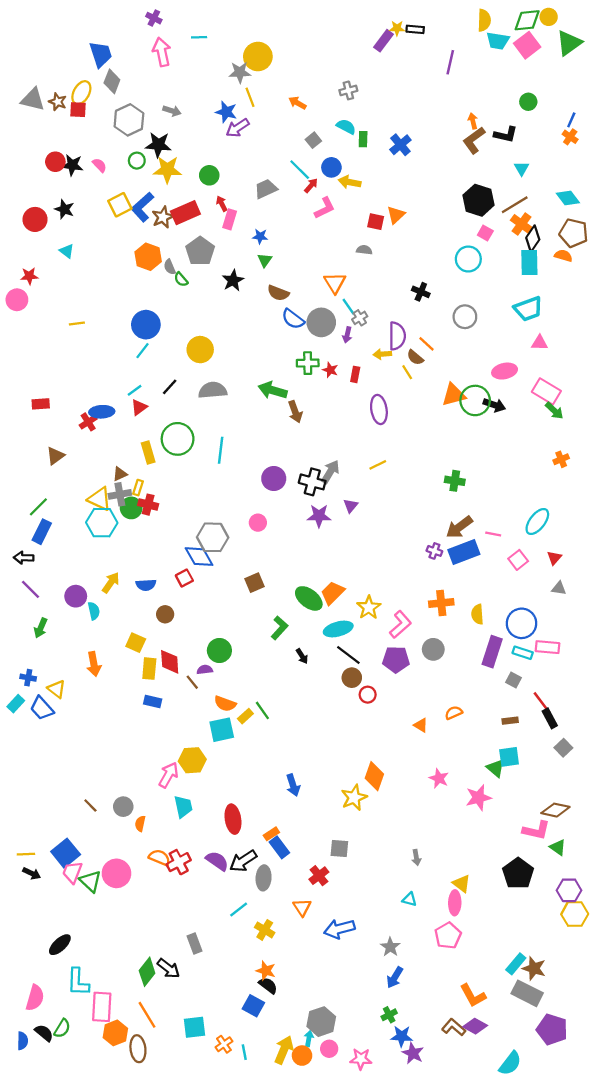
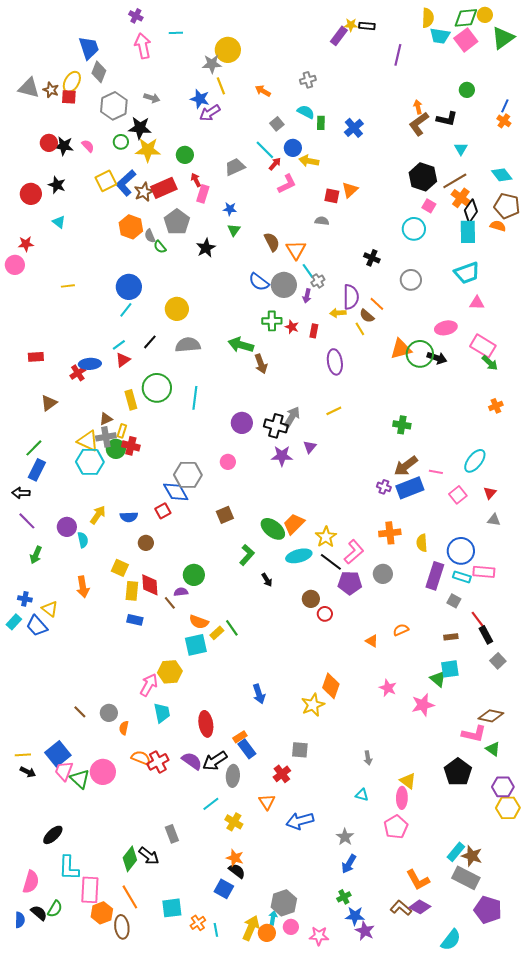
brown semicircle: (278, 293) -> (272, 242), moved, turned -138
black line: (348, 655) -> (331, 562), moved

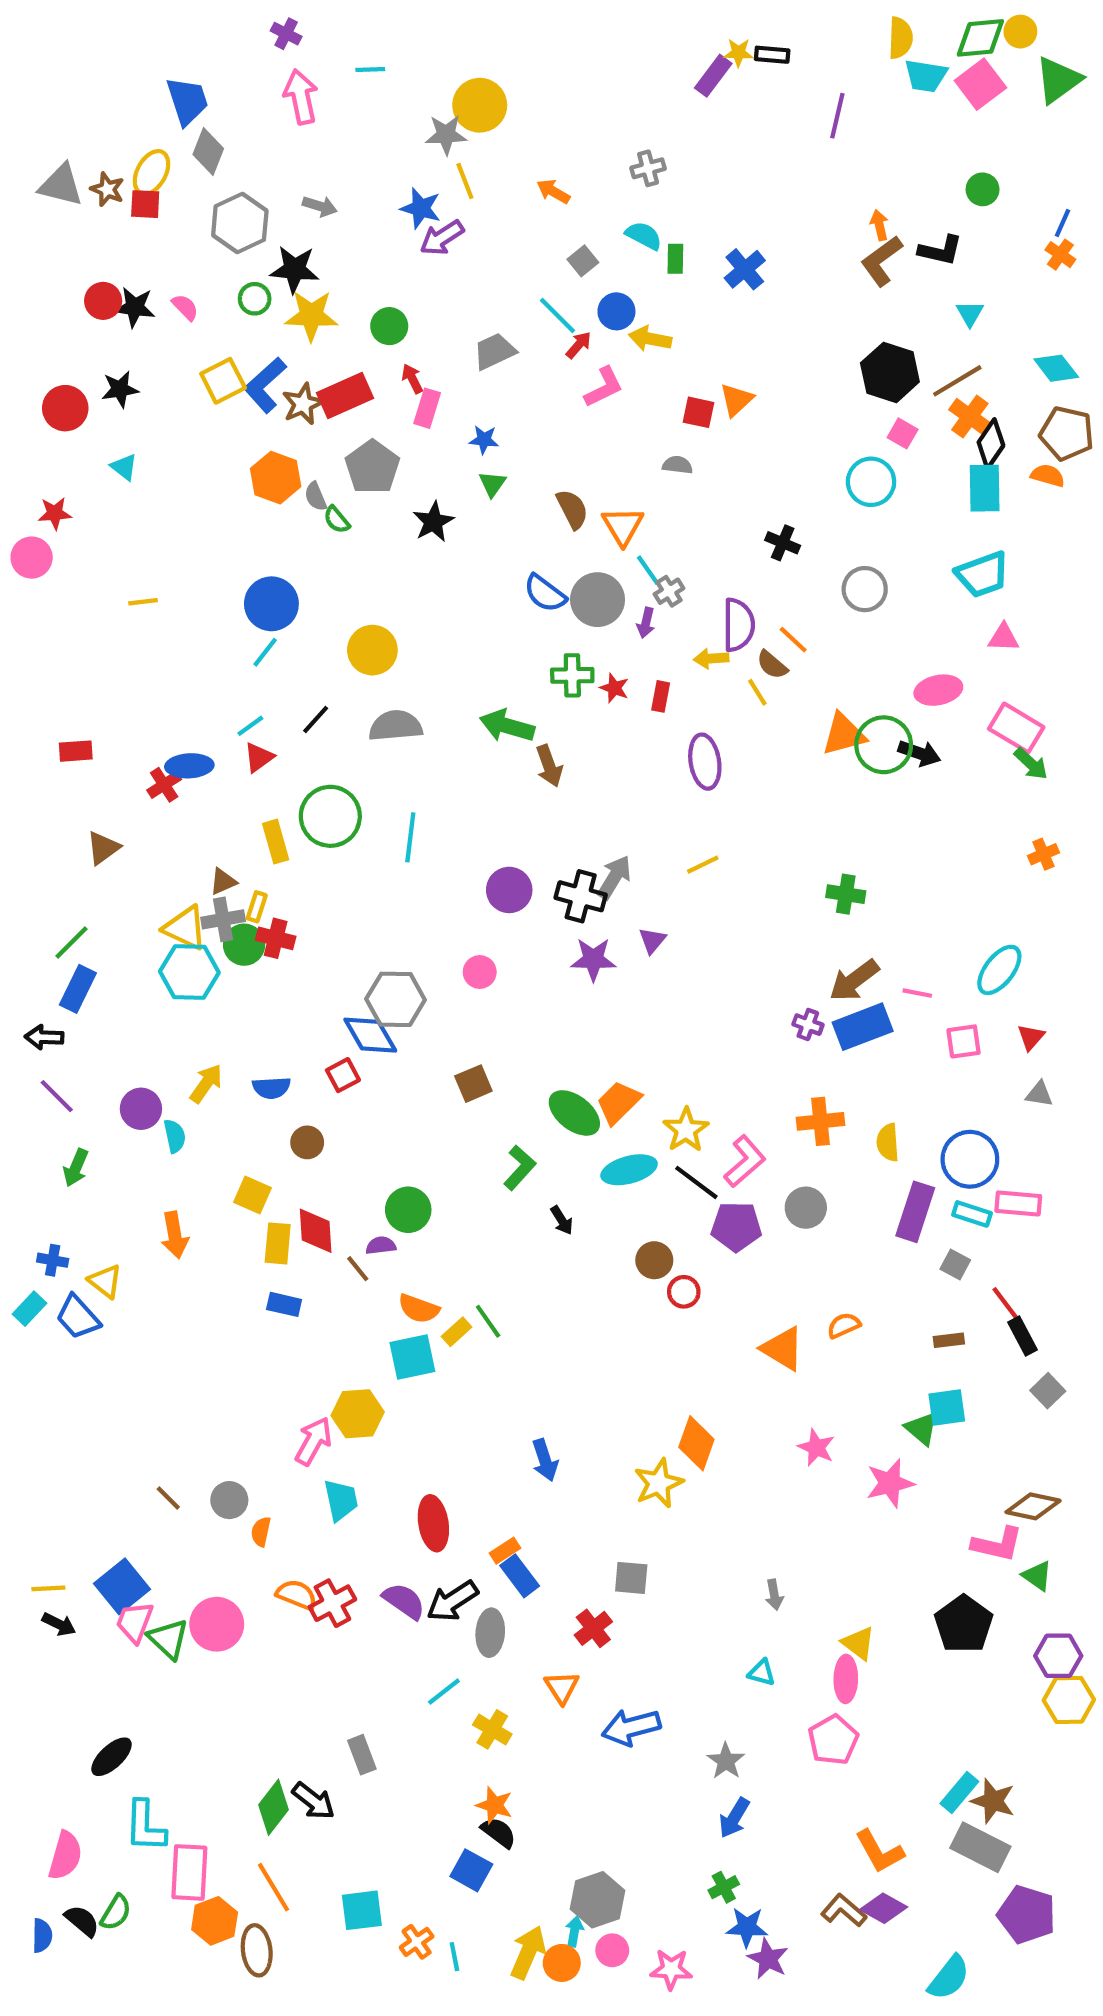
black star: (57, 185) -> (120, 389), turned -30
pink square: (458, 495) -> (964, 1041), turned 30
orange triangle: (372, 641) -> (783, 1349), size x1.6

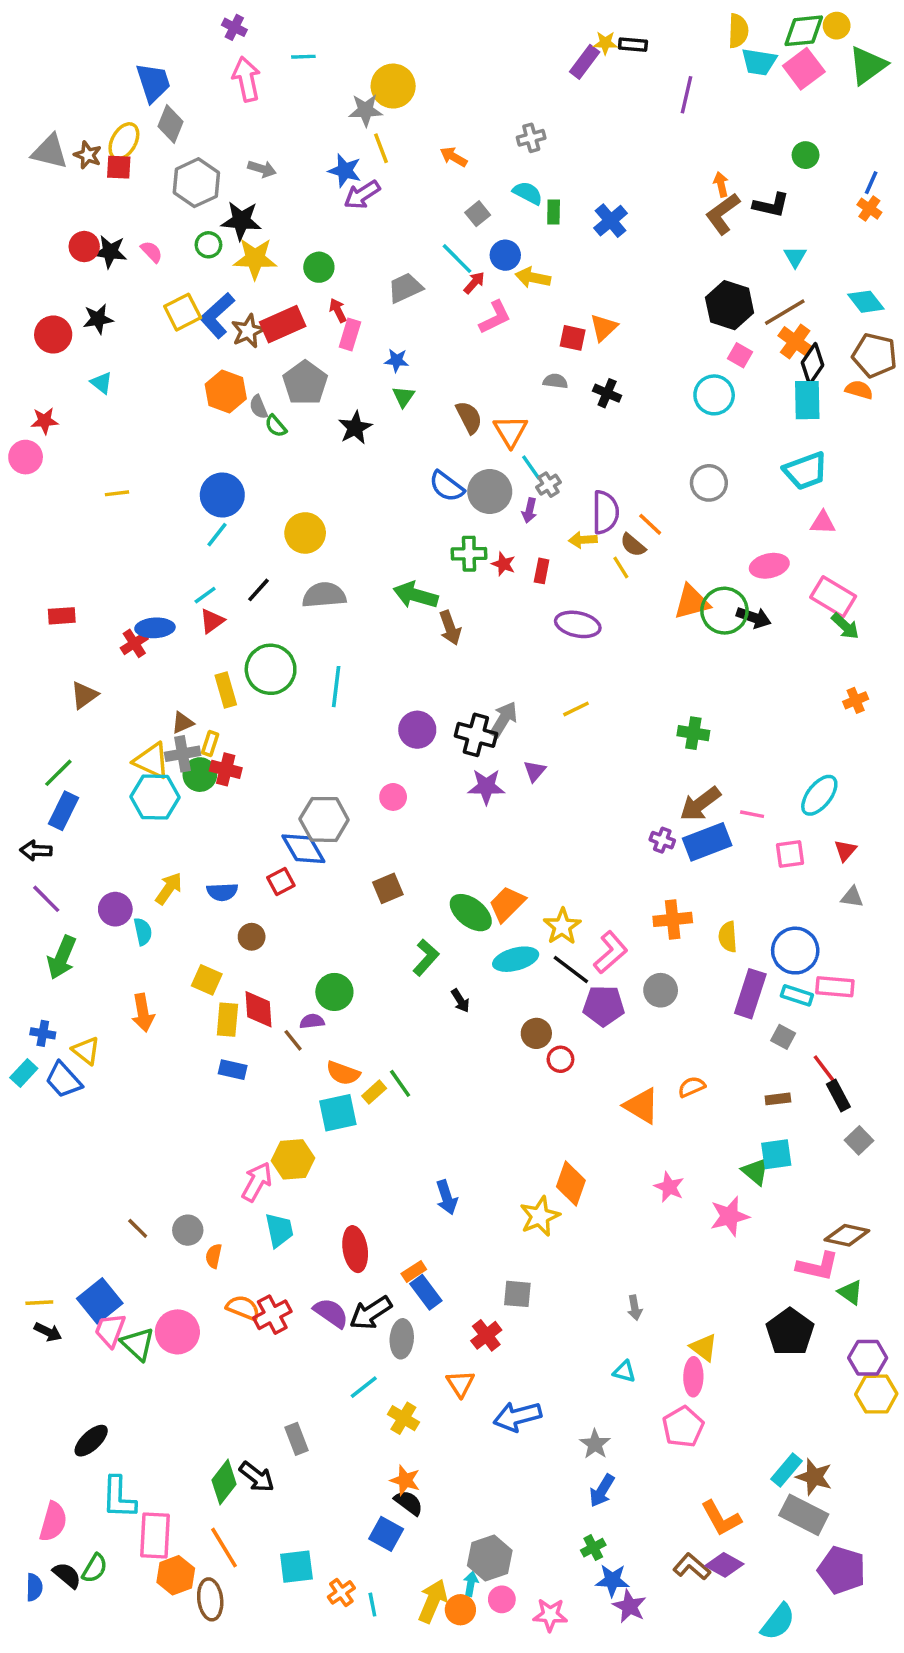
black cross: (783, 543) -> (607, 393), moved
purple ellipse: (705, 762) -> (578, 624), turned -69
green arrow: (76, 1168) -> (62, 957), size x1.4

